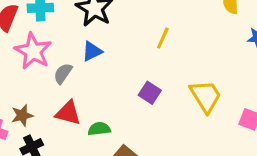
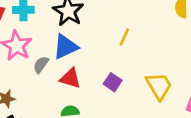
blue triangle: (92, 51) -> (65, 47), size x1.5
red triangle: (68, 113) -> (70, 78), moved

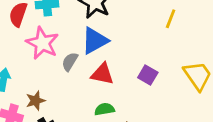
yellow line: (124, 37) -> (171, 19), moved

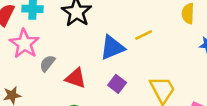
yellow line: (171, 19) -> (144, 35), turned 36
blue triangle: (95, 41) -> (112, 47), moved

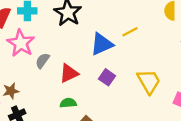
red triangle: (76, 78) -> (69, 73), turned -42

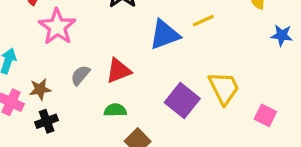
gray semicircle: (42, 61) -> (80, 75), moved
purple square: (107, 77) -> (182, 100), moved, size x1.5

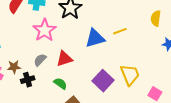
pink star: (57, 27) -> (45, 30), moved
green semicircle: (115, 110) -> (60, 83), turned 32
black cross: (47, 121) -> (28, 80), moved

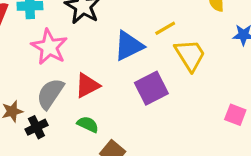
gray semicircle: (40, 60) -> (50, 94), size x1.5
yellow trapezoid: (130, 75) -> (190, 55), moved
purple square: (103, 81) -> (151, 88), moved, turned 30

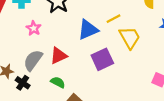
pink star: (49, 47) -> (34, 28), size x0.6
black cross: (36, 127) -> (23, 83), turned -32

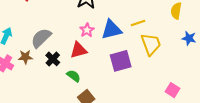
pink star: (34, 28) -> (87, 30), moved
gray semicircle: (33, 60) -> (41, 38), moved
black cross: (23, 83) -> (53, 59), moved

